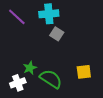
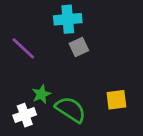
purple line: (17, 17) -> (23, 48), moved
gray square: (57, 34) -> (79, 47), turned 32

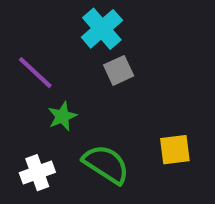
cyan cross: (68, 19) -> (102, 29), turned -36
green star: (41, 94) -> (62, 116), moved

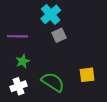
purple line: (35, 73) -> (17, 36), turned -42
green star: (62, 116) -> (23, 61), moved

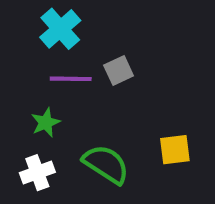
cyan cross: (51, 14) -> (60, 29), moved
purple line: (17, 36) -> (71, 79), moved

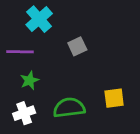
purple line: (71, 79) -> (20, 52), moved
green semicircle: (106, 164) -> (69, 108), turned -40

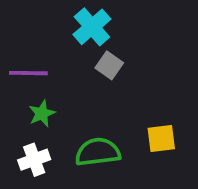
cyan cross: (39, 19) -> (92, 27), moved
gray square: (77, 46) -> (109, 65), turned -30

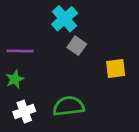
green star: (42, 113) -> (15, 79), moved
yellow square: (161, 139) -> (116, 69), moved

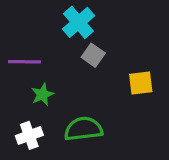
green star: (15, 79) -> (42, 95), moved

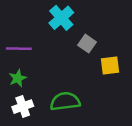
gray square: (93, 55) -> (87, 44), moved
green star: (42, 95) -> (18, 78), moved

